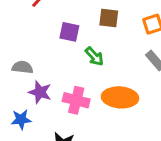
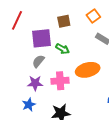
purple square: (69, 32) -> (41, 38), size x1.5
gray semicircle: (22, 67) -> (38, 61), moved, turned -40

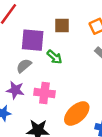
orange ellipse: (88, 70) -> (77, 113), moved, turned -40

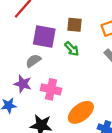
green arrow: (54, 57) -> (72, 49), moved

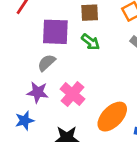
pink cross: (51, 89) -> (73, 94), turned 36

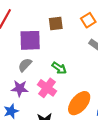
green arrow: (90, 42) -> (59, 68), moved

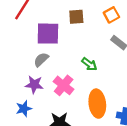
green arrow: (59, 68) -> (89, 64), moved
orange ellipse: (79, 103) -> (97, 104), turned -50

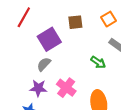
purple square: (48, 34) -> (49, 39), turned -30
green arrow: (89, 64) -> (98, 62), moved

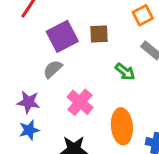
brown square: (75, 22) -> (99, 34), moved
purple star: (38, 88) -> (28, 102), moved

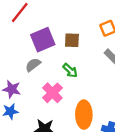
green arrow: (125, 72) -> (70, 70), moved

